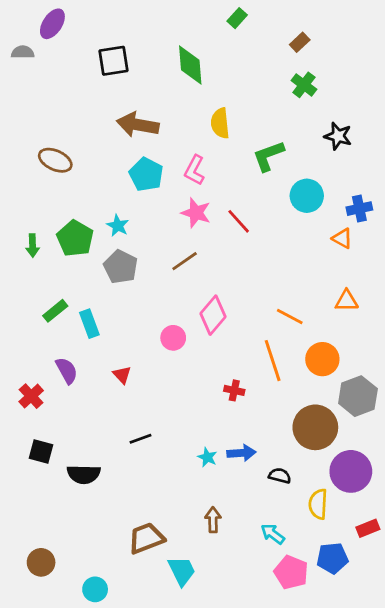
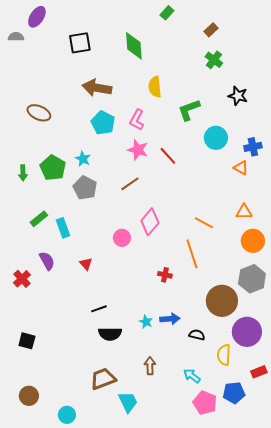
orange circle: (322, 359) -> (253, 241), moved
black square: (41, 452) -> (27, 341), moved
black semicircle: (84, 474) -> (110, 334), moved

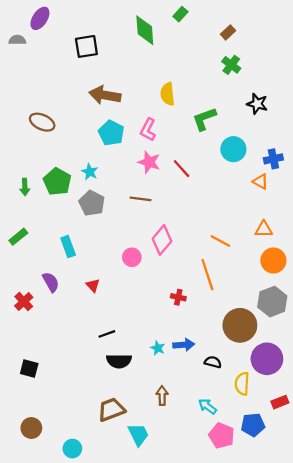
green diamond: (134, 46) -> (145, 30), moved
brown line: (130, 184) -> (140, 199), turned 42
green rectangle: (39, 219) -> (18, 237), moved

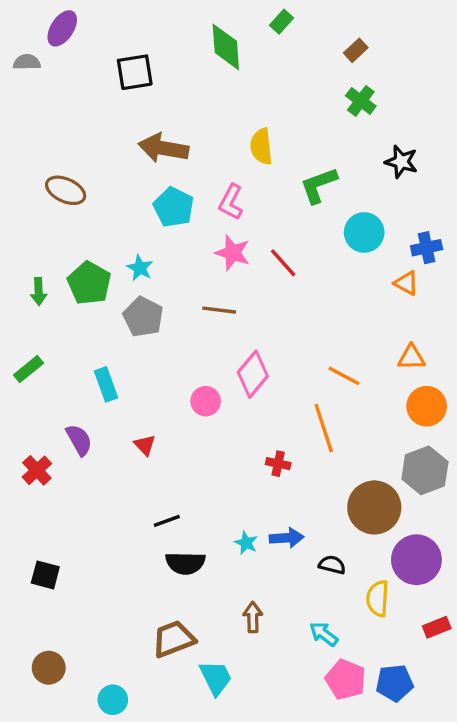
blue pentagon: (253, 425) -> (395, 683), moved

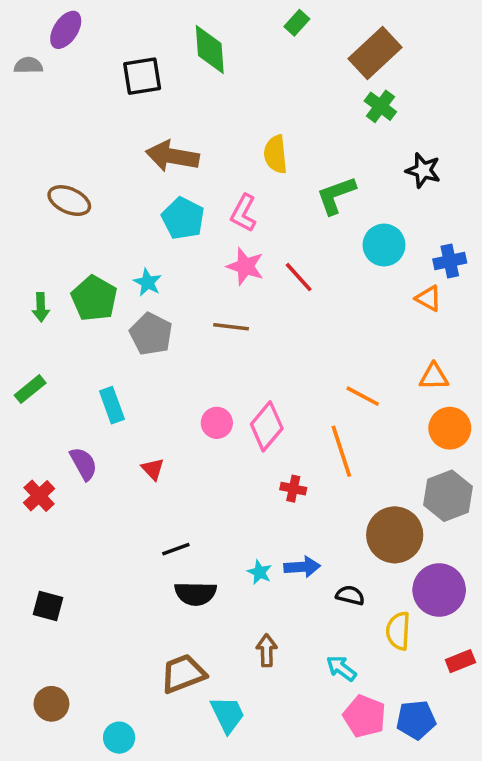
green diamond: (226, 47) -> (210, 49), moved
brown rectangle: (356, 50) -> (375, 53), size x2.0
pink diamond: (253, 374) -> (267, 426), moved

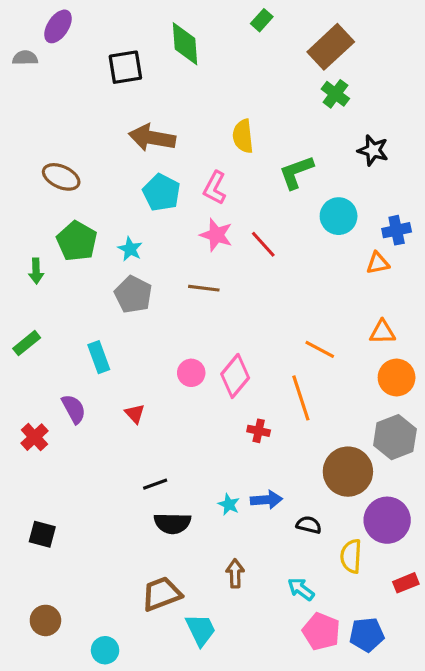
green pentagon: (94, 298) -> (77, 241), moved
orange triangle: (428, 298) -> (378, 263), turned -40

